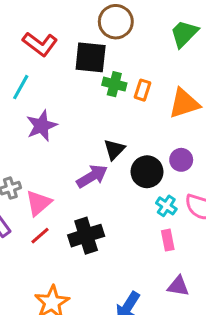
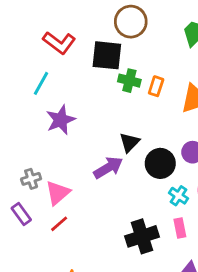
black cross: (86, 236) -> (142, 236), moved

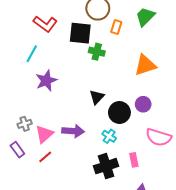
orange rectangle: (156, 86) -> (116, 27), moved
purple arrow: (108, 168) -> (73, 131), moved, turned 35
cyan cross: (178, 196) -> (109, 136), moved

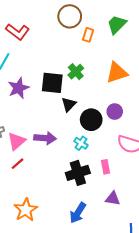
black square: (80, 33) -> (52, 83), moved
green cross: (97, 52) -> (76, 72), moved, turned 35

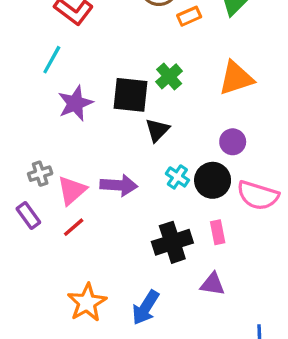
orange rectangle: (88, 35) -> (189, 16), turned 48
black circle: (91, 120) -> (213, 180), moved
cyan cross: (81, 143) -> (177, 177), moved
purple triangle: (113, 198) -> (213, 284), moved
blue arrow: (78, 213) -> (146, 308), moved

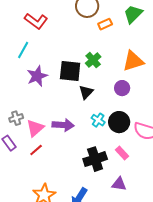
purple circle: (233, 142) -> (122, 88), moved
pink rectangle: (218, 232) -> (122, 153), turned -32

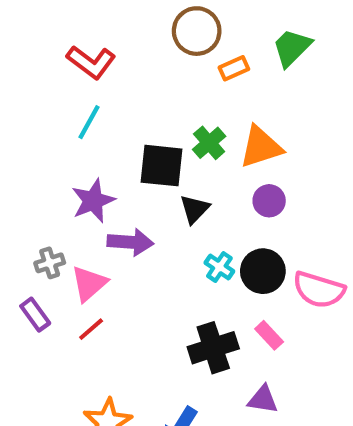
cyan line: (23, 50) -> (89, 122), moved
orange triangle: (133, 61) -> (261, 147), moved
purple star: (37, 76) -> (93, 201), moved
purple arrow: (63, 125) -> (130, 242), moved

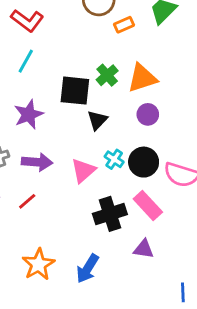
purple arrow: (130, 242) -> (37, 162), moved
pink triangle: (89, 284) -> (83, 170), moved
pink rectangle: (269, 335) -> (148, 206), size x1.5

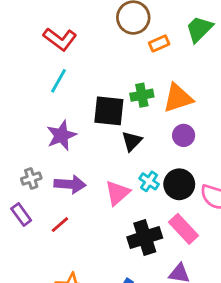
green cross: (107, 75) -> (142, 95), turned 30

